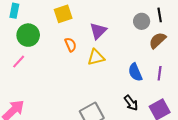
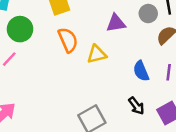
purple triangle: (98, 31) -> (116, 23), moved, turned 36
orange semicircle: (71, 45) -> (68, 40), size x1.5

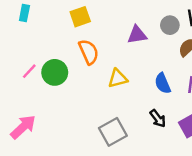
green circle: (20, 29) -> (55, 72), moved
yellow triangle: (97, 54) -> (118, 78), moved

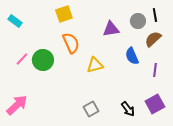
cyan rectangle: (24, 13) -> (15, 21), moved, turned -64
blue semicircle: (163, 83) -> (132, 56), moved
black arrow: (158, 118) -> (128, 109), moved
gray square: (113, 132) -> (91, 109), size x0.7

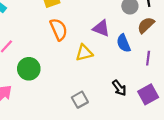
purple triangle: (111, 29) -> (101, 28), moved, turned 30
green circle: (43, 60) -> (29, 69), moved
black arrow: (128, 109) -> (119, 88), moved

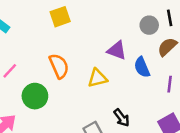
orange semicircle: (59, 29) -> (59, 66), moved
black arrow: (119, 88) -> (122, 118), moved

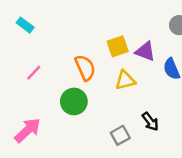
yellow square: (60, 17) -> (118, 46), moved
green circle: (35, 96) -> (74, 101), moved

